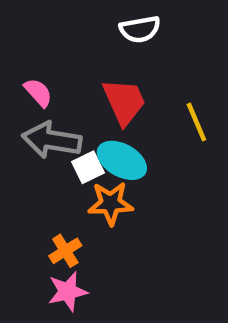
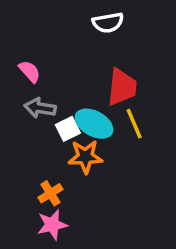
red trapezoid: (124, 102) -> (122, 87), moved, turned 30
yellow line: (196, 122) -> (134, 124), moved
gray arrow: (52, 140) -> (40, 108), size x0.7

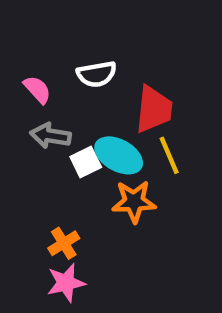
white semicircle: (108, 23) -> (97, 74), moved
orange star: (85, 157) -> (134, 202), moved

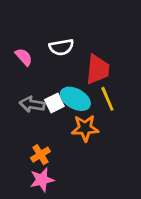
gray arrow: (51, 136) -> (32, 104), moved

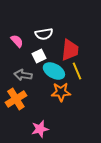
white square: (54, 103) -> (39, 56), moved
orange cross: (40, 155) -> (16, 99), moved, size x1.5
pink star: (42, 180) -> (40, 129), moved

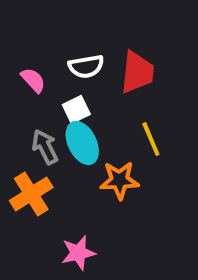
red trapezoid: (70, 50) -> (137, 72), moved
cyan ellipse: (54, 71) -> (82, 143), moved, turned 35
gray arrow: (23, 75) -> (45, 147), turned 54

